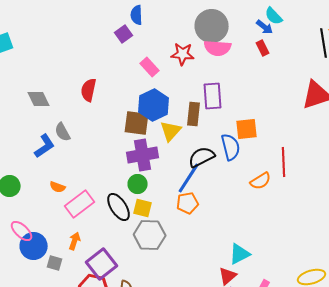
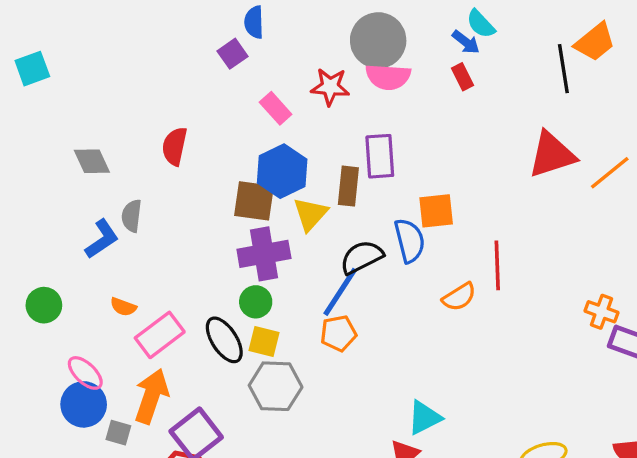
gray semicircle: (63, 132) -> (132, 216), turned 36
pink ellipse: (22, 231) -> (85, 373), moved
orange arrow: (75, 241) -> (151, 396), size x1.8

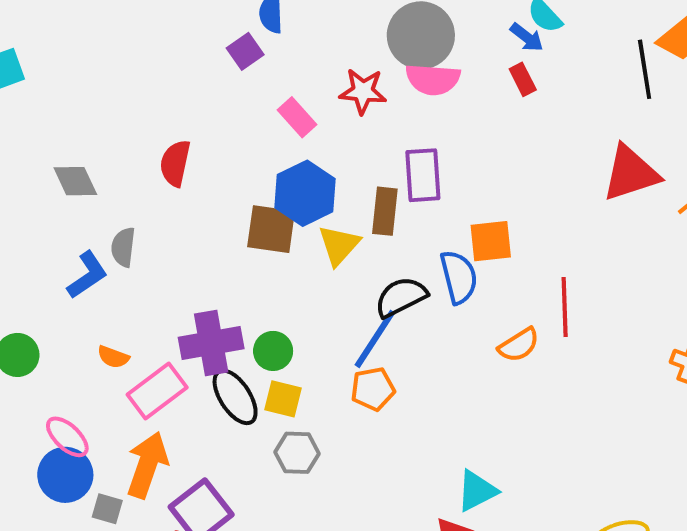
purple cross: (264, 254) -> (211, 343), moved
gray hexagon: (276, 386) -> (297, 453), size x0.7

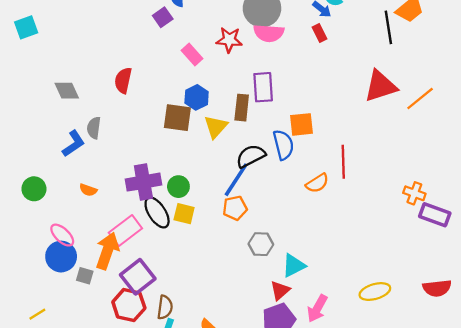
blue hexagon: (305, 193) -> (197, 97), size x0.7
pink rectangle: (157, 391) -> (125, 231), moved
gray hexagon: (297, 453) -> (261, 244), moved

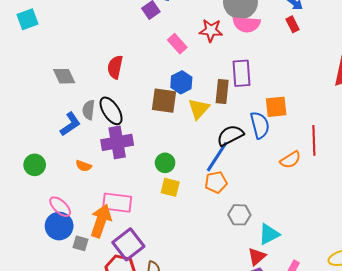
purple cross: (143, 182) -> (117, 142), moved
black ellipse: (157, 213) -> (111, 111), moved
pink rectangle: (125, 231) -> (117, 203), turned 44

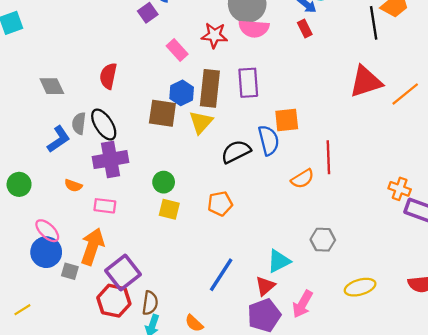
brown rectangle: (222, 92) -> (210, 88), moved, size x1.4
blue line: (217, 157) -> (221, 275), moved
pink rectangle: (117, 203) -> (105, 206), moved, size x0.7
gray hexagon: (239, 215) -> (323, 240), moved

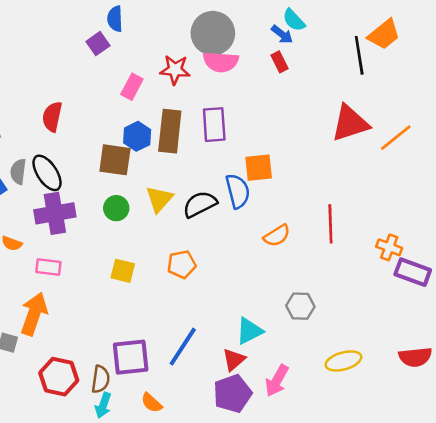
pink rectangle: (177, 50) -> (132, 87), turned 70
yellow triangle: (201, 122) -> (159, 199), moved
red line: (328, 157) -> (330, 224), moved
green circle: (164, 182) -> (116, 208), moved
purple square: (123, 272) -> (131, 357), moved, turned 32

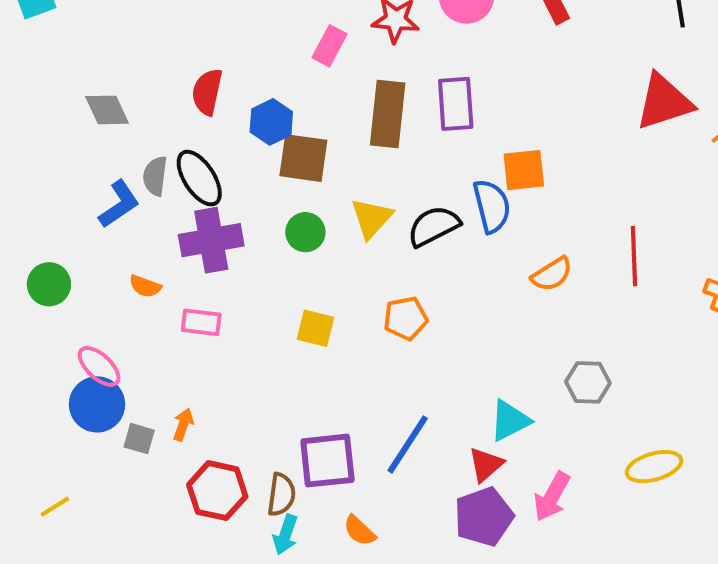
blue hexagon: (137, 136) -> (271, 122), moved
orange arrow: (34, 314) -> (183, 424), moved, size x0.5

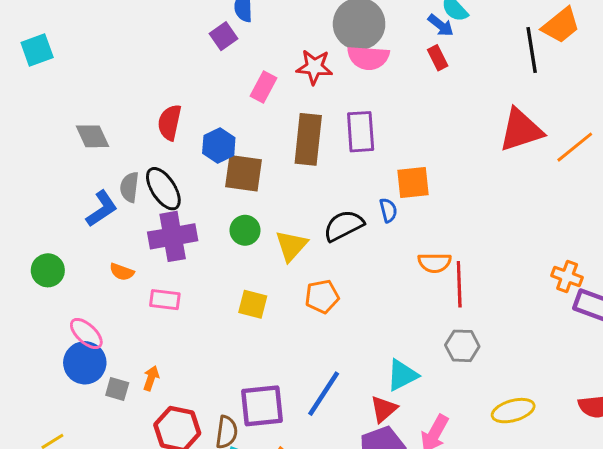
blue semicircle: (492, 206) -> (388, 210), size x0.6
yellow triangle: (372, 218) -> (291, 246), moved
red line: (634, 256) -> (459, 284), moved
orange semicircle: (552, 274) -> (435, 263), turned 32

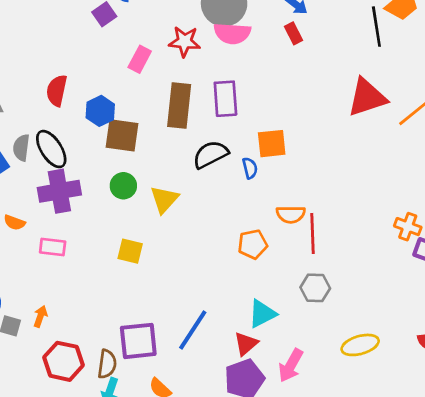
black semicircle: (344, 226) -> (210, 154), moved
orange pentagon: (322, 297) -> (253, 244), moved

